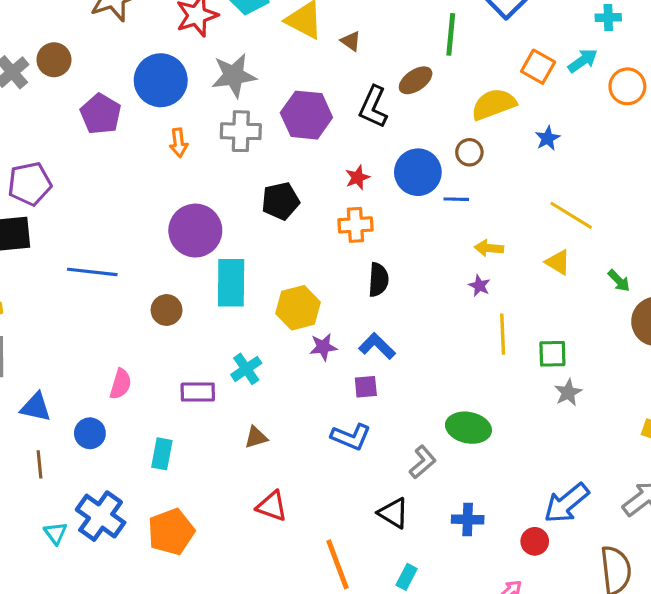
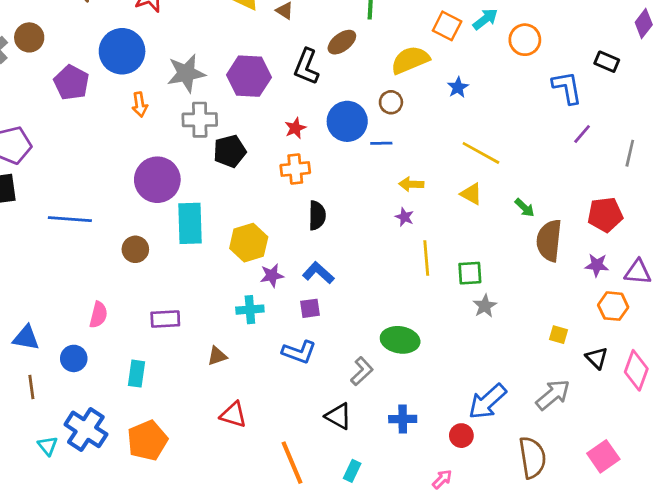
gray star: (234, 76) -> (186, 73), moved
gray cross: (241, 131) -> (200, 120), moved
cyan cross: (246, 369) -> (250, 310), moved, turned 32

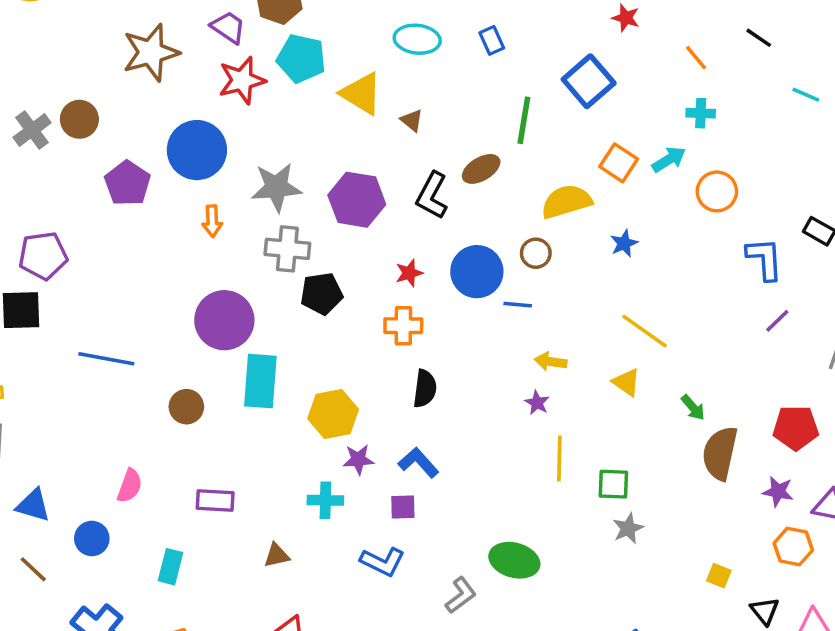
brown line: (31, 387) -> (33, 569), turned -45

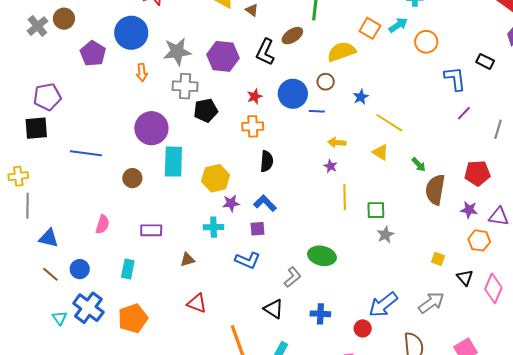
blue star: (624, 243) -> (361, 97), moved
blue circle: (92, 538) -> (80, 269), moved

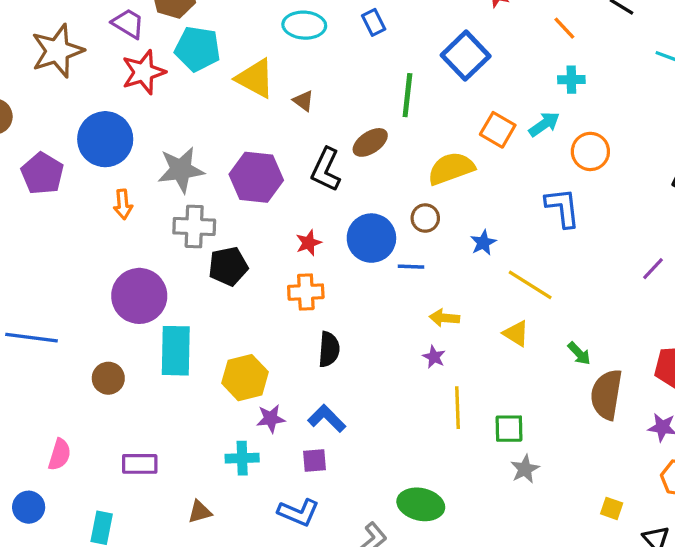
blue L-shape: (455, 79) -> (563, 208), moved
blue circle: (80, 269) -> (29, 507), moved

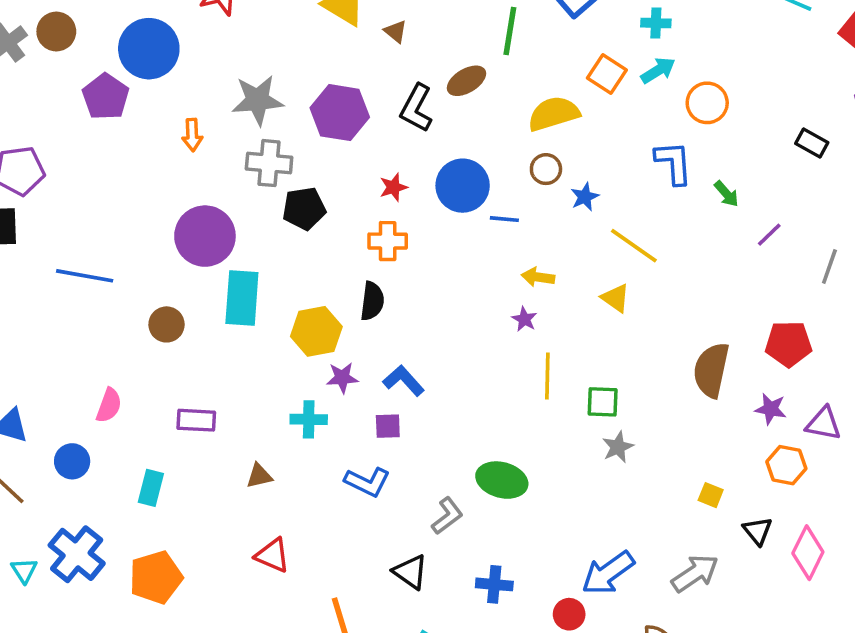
cyan cross: (571, 80) -> (656, 23), moved
blue circle: (105, 139) -> (149, 49), moved
brown circle: (425, 218) -> (546, 169), moved
black semicircle: (329, 349) -> (372, 301), moved
green arrow: (579, 353) -> (727, 194), moved

